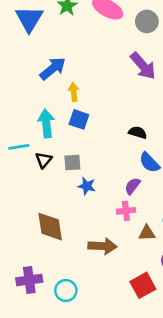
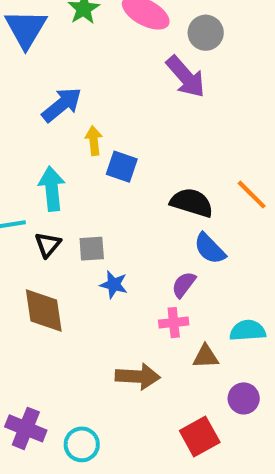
purple arrow: (143, 66) -> (186, 77), moved
blue square: (79, 119) -> (122, 167), moved
black semicircle: (138, 132) -> (192, 203), size x1.5
brown diamond: (50, 227) -> (44, 311), moved
purple cross: (29, 280) -> (26, 428), turned 30

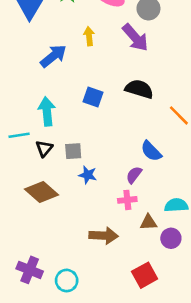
yellow arrow: (94, 141) -> (89, 36), moved
black semicircle: (192, 203) -> (139, 89), moved
brown diamond: (44, 311) -> (42, 192), turned -40
purple circle: (244, 398) -> (171, 238), moved

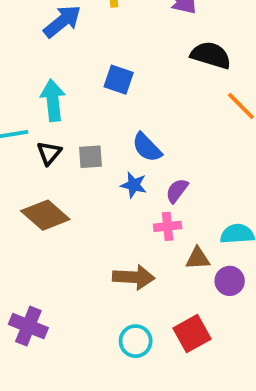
black semicircle: (139, 89) -> (211, 55), moved
blue semicircle: (151, 151) -> (147, 147), moved
blue star: (88, 175) -> (134, 185), moved
cyan circle: (67, 281) -> (136, 341), moved

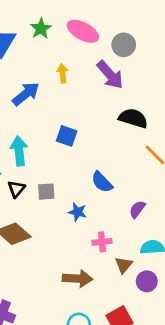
blue semicircle: (147, 147) -> (102, 182), moved
purple semicircle: (177, 191) -> (137, 209), moved
brown triangle: (198, 258) -> (124, 265), turned -48

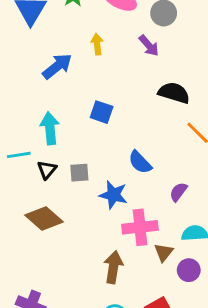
purple arrow: (110, 75) -> (149, 46), size x0.7
blue star: (77, 212) -> (113, 195), size x1.4
pink cross: (102, 242) -> (140, 227), size x1.6
brown arrow: (77, 279) -> (113, 267), turned -84

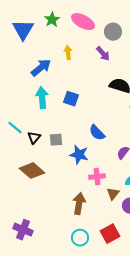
cyan arrow: (50, 128) -> (42, 98), moved
cyan line: (19, 155) -> (15, 128), turned 49
pink cross: (140, 227) -> (97, 177), size x0.7

